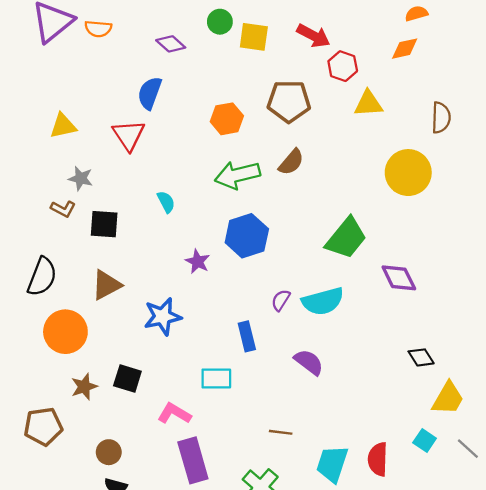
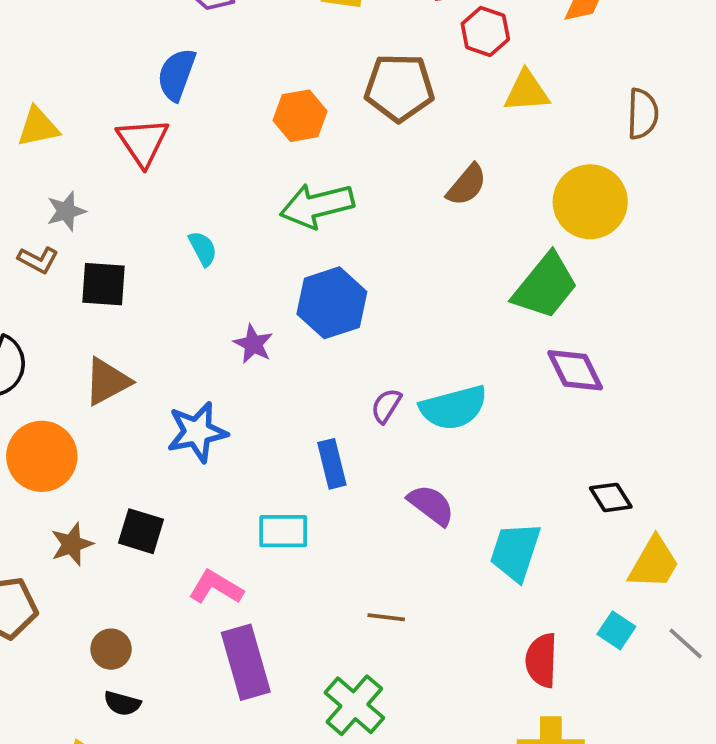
brown semicircle: (291, 162) -> (467, 185), moved
gray star: (81, 178) -> (66, 211), turned -30
green trapezoid: (346, 238) -> (545, 286), moved
cyan trapezoid: (332, 464) -> (515, 552), moved

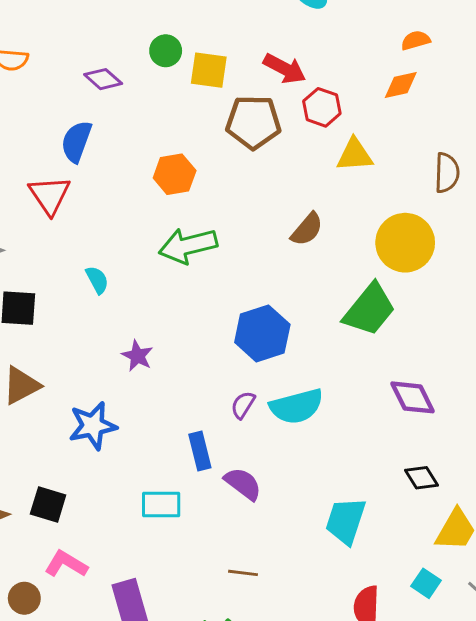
brown pentagon: (399, 88) -> (253, 122), moved
blue hexagon: (332, 303) -> (262, 333), moved
purple diamond: (575, 370) -> (413, 397), moved
purple semicircle: (431, 505) -> (243, 484), moved
pink L-shape: (216, 587) -> (66, 564), moved

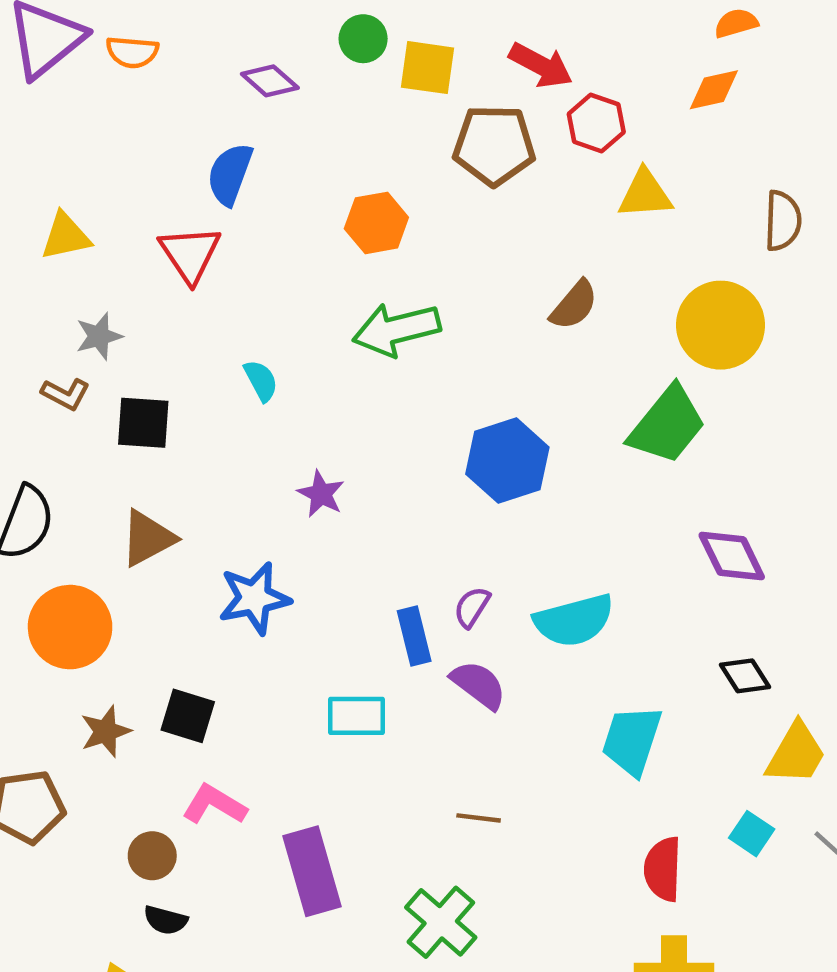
purple semicircle: (243, 405) -> (472, 607), moved
cyan semicircle: (297, 406) -> (574, 620), moved

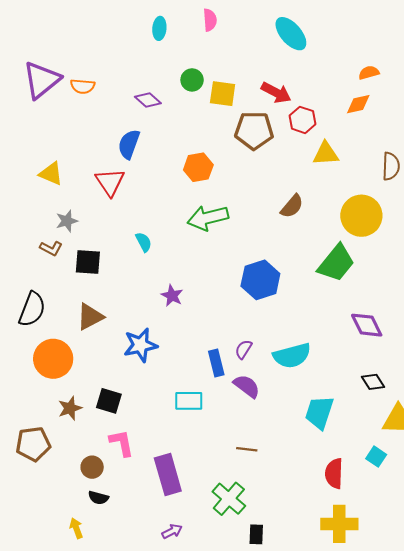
yellow triangle: (66, 236) -> (51, 174), turned 35
pink L-shape: (214, 805) -> (122, 443), turned 48

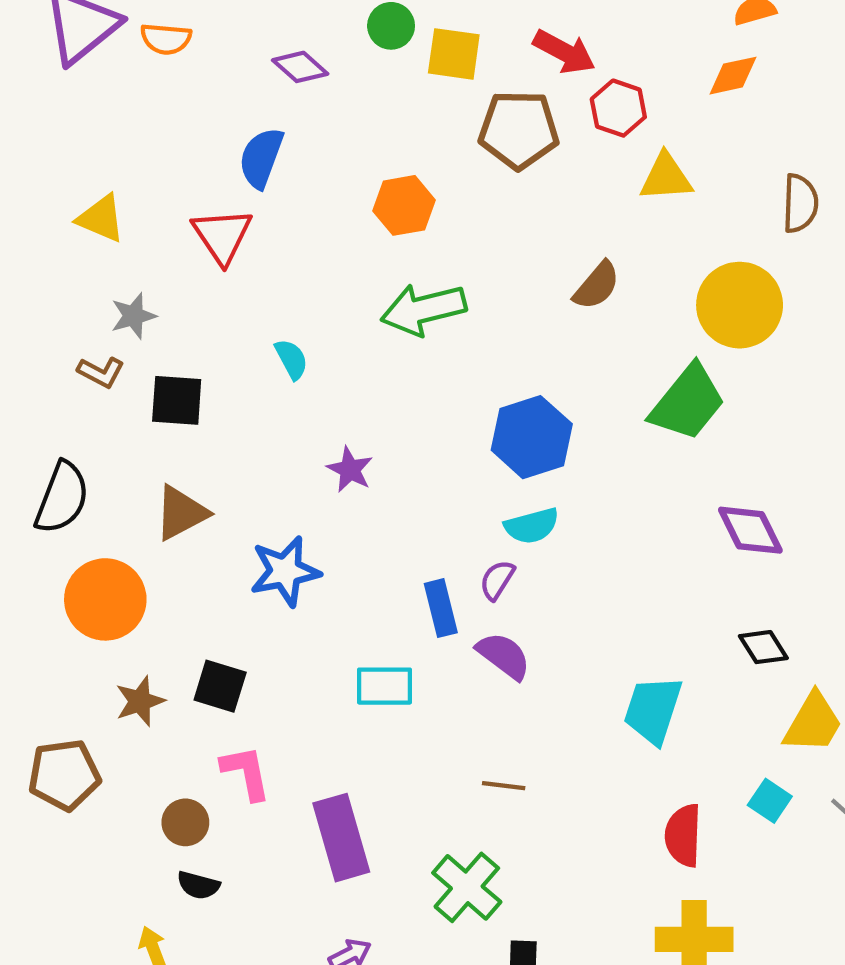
cyan semicircle: (292, 356) -> (532, 526), moved, size x0.7

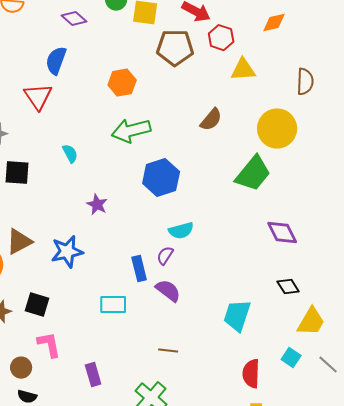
blue hexagon: (532, 437) -> (161, 178), moved
brown triangle: (181, 513) -> (19, 242), moved
purple rectangle: (341, 838) -> (93, 375), size x0.6

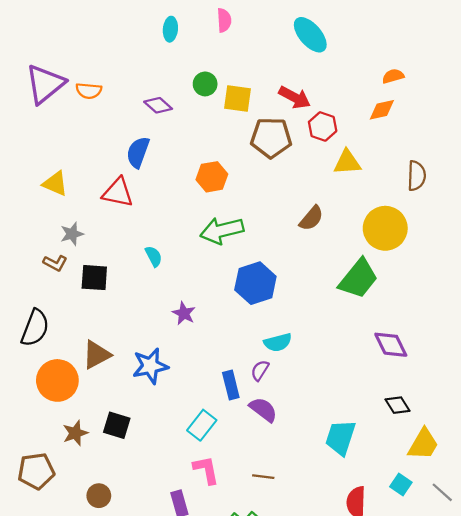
red triangle: (38, 97) -> (118, 193), turned -44
cyan rectangle: (113, 305) -> (202, 425), turned -52
pink L-shape: (49, 345) -> (206, 470), moved

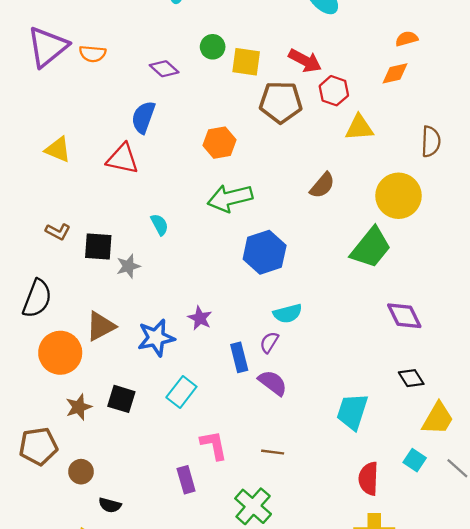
gray star: (72, 234) -> (128, 266), moved
purple star: (184, 313) -> (200, 318), moved
cyan rectangle: (202, 425) -> (181, 392), moved
brown circle: (99, 496) -> (81, 472), moved

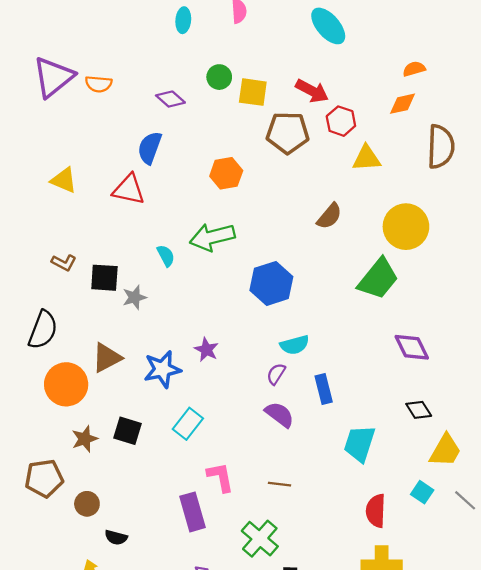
brown semicircle: (431, 141) -> (441, 147), moved, size x1.4
green arrow: (230, 198) -> (212, 237), moved
blue rectangle: (239, 357) -> (324, 389), moved
purple rectangle: (186, 480) -> (193, 512), size x1.4

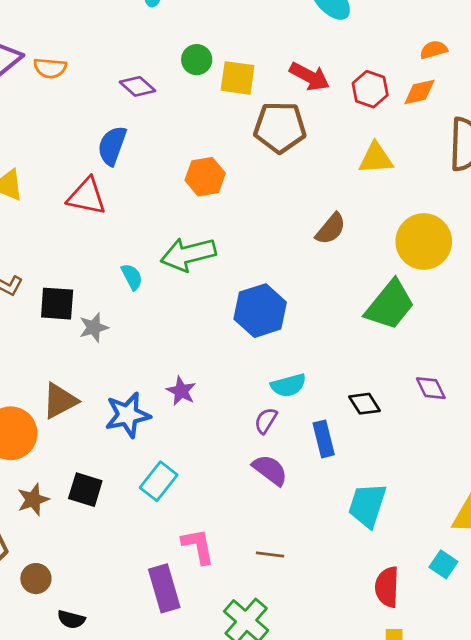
red hexagon: (341, 121) -> (370, 89), moved
purple diamond: (412, 347) -> (431, 388), size x0.7
black diamond: (419, 410) -> (364, 404), moved

